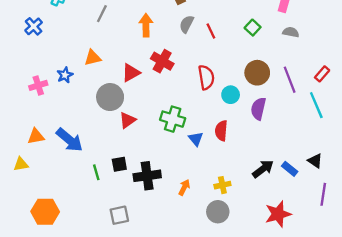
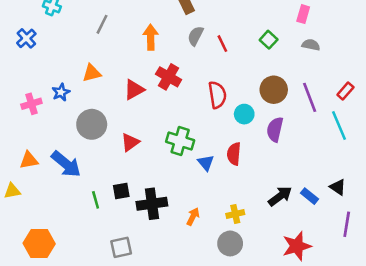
gray circle: (110, 97) -> (92, 124), moved

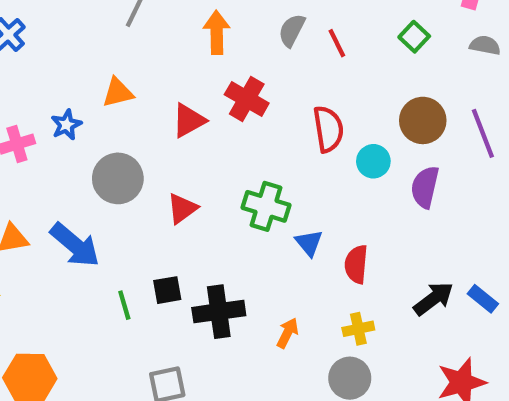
red semicircle: (234, 154) -> (356, 264), moved

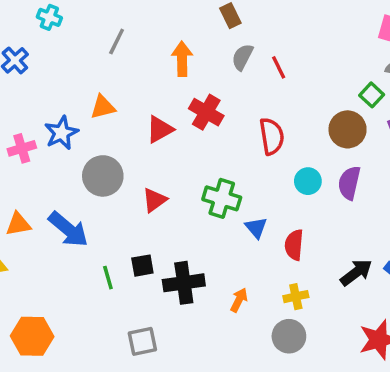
green square: (414, 37) -> (372, 95), moved
blue star: (66, 125) -> (61, 133), size x1.4
cyan circle: (373, 161) -> (308, 181), moved

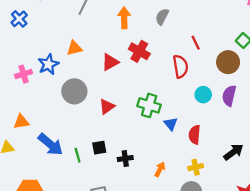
red line: (279, 67) -> (196, 43), moved
blue arrow: (68, 229) -> (51, 144), moved
black cross: (184, 283) -> (125, 158), size x0.6

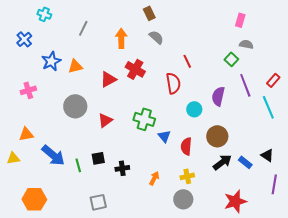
gray semicircle: (162, 17) -> (156, 37), turned 105
brown circle: (228, 62) -> (217, 136), moved
blue star: (48, 64) -> (51, 61), moved
purple semicircle: (229, 96) -> (218, 96), moved

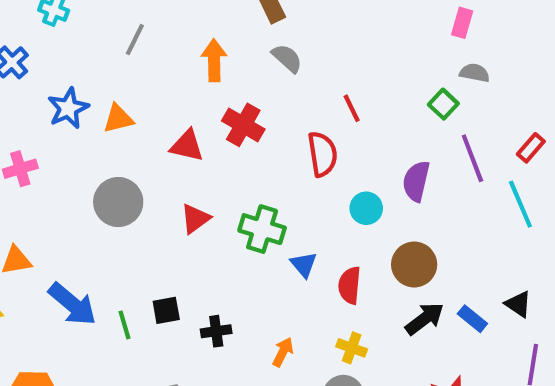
red triangle: (108, 79) -> (187, 146), turned 42
red triangle: (105, 120) -> (195, 219), moved
yellow cross: (187, 176) -> (352, 348), turned 32

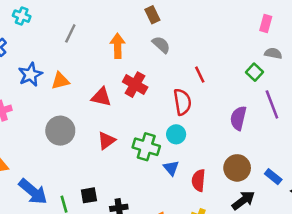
cyan circle: (366, 208) -> (176, 134), moved
blue rectangle: (472, 319) -> (273, 177), moved

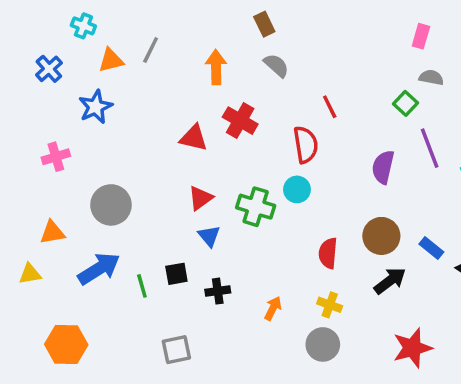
orange triangle: (60, 81) -> (111, 60), moved
gray circle: (60, 131) -> (111, 205), moved
blue triangle: (171, 168) -> (209, 236), moved
blue arrow: (33, 192) -> (99, 269), turned -72

